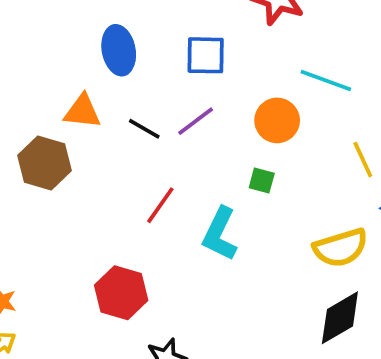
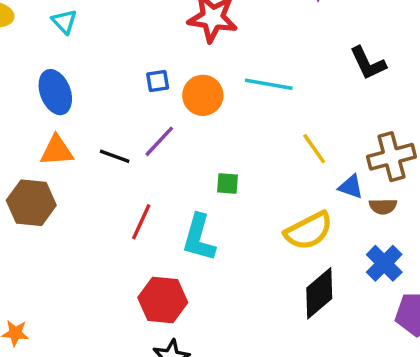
blue ellipse: (119, 50) -> (55, 92), moved
blue square: (206, 55) -> (158, 81), size x0.6
orange circle: (277, 120) -> (203, 95), moved
red hexagon: (121, 293) -> (163, 300), moved

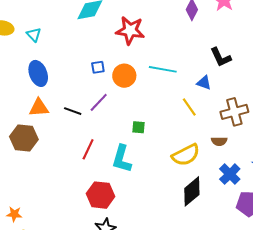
cyan triangle: (64, 22) -> (34, 35), moved
blue triangle: (351, 187) -> (204, 83), moved
brown semicircle: (383, 206) -> (219, 141), moved

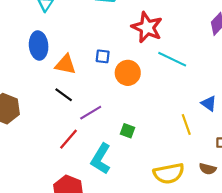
cyan line: (163, 69) -> (172, 59), moved
purple line: (99, 102) -> (91, 113), moved
orange triangle: (39, 108) -> (66, 64), moved

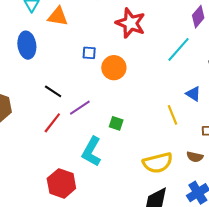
cyan line: (172, 59) -> (178, 49), moved, turned -72
orange triangle: (66, 64) -> (58, 16), moved
red line: (69, 139) -> (52, 123), moved

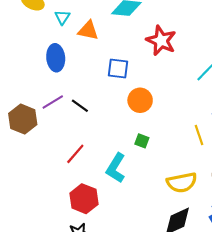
blue square: (89, 53) -> (118, 69), size x1.5
orange circle: (114, 68) -> (140, 100), moved
purple line: (80, 108) -> (53, 102), moved
red line: (52, 123) -> (75, 154), moved

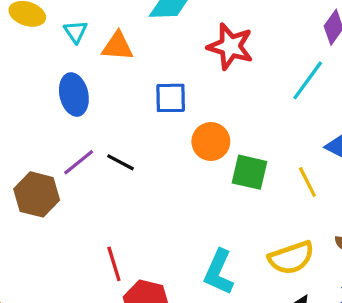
green square: (142, 141) -> (249, 172), moved, size x1.6
red line: (75, 154) -> (114, 264), moved, turned -50
cyan L-shape: (116, 168) -> (219, 272), moved

